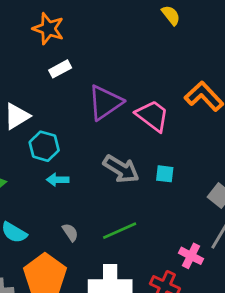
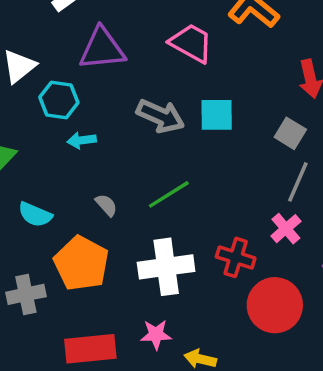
purple triangle: (105, 103) -> (102, 49), moved, turned 36
cyan square: (165, 174) -> (217, 115), size x1.5
pink cross: (191, 256) -> (286, 229), moved, turned 30

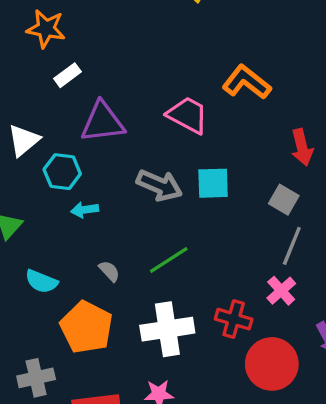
gray cross: (26, 294) -> (36, 378), moved

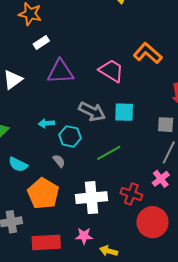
cyan hexagon: (62, 172) -> (70, 136), moved
gray square: (284, 200) -> (166, 125), turned -30
green line: (169, 260) -> (109, 153), moved

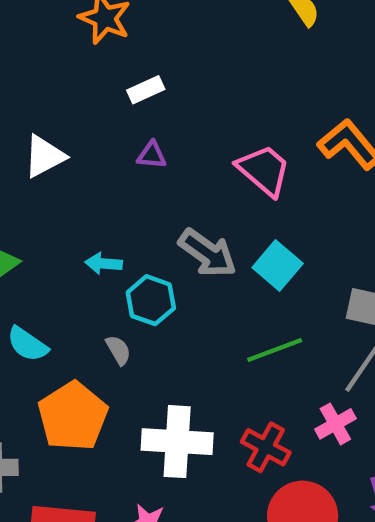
white rectangle: (41, 42) -> (146, 90), moved
purple triangle: (60, 72) -> (152, 155), size x0.5
cyan square: (124, 112) -> (278, 265), turned 30
green line: (109, 153) -> (275, 350), moved

